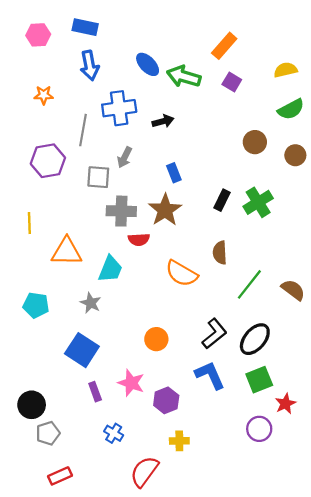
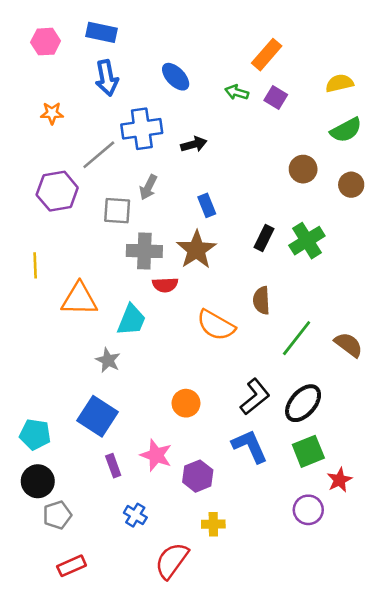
green arrow: (184, 76) -> (237, 92), moved, size x0.6
gray line: (83, 130) -> (99, 155), turned 40
cyan pentagon: (36, 305) -> (35, 434), moved

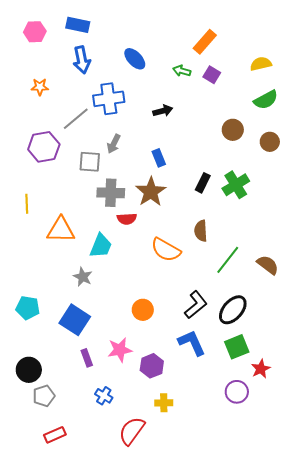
black arrow: (194, 144) -> (163, 111), moved
cyan pentagon: (35, 434) -> (28, 308), moved
pink star: (156, 455) -> (120, 350), turned -30

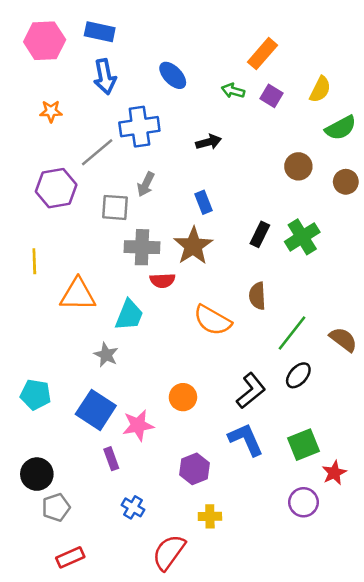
pink hexagon: (35, 32) -> (45, 41), size x1.4
yellow semicircle: (261, 64) -> (320, 89), moved, turned 130
black ellipse: (233, 310) -> (298, 375), moved, size x0.7
pink star: (120, 350) -> (138, 425), moved

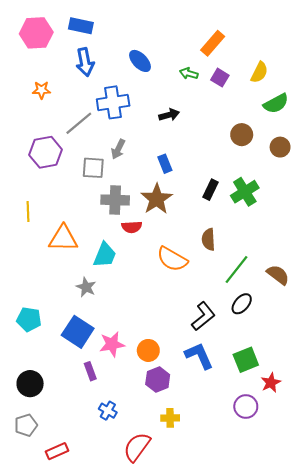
orange circle: (183, 397) -> (148, 350), moved
gray pentagon: (56, 507) -> (26, 425), moved

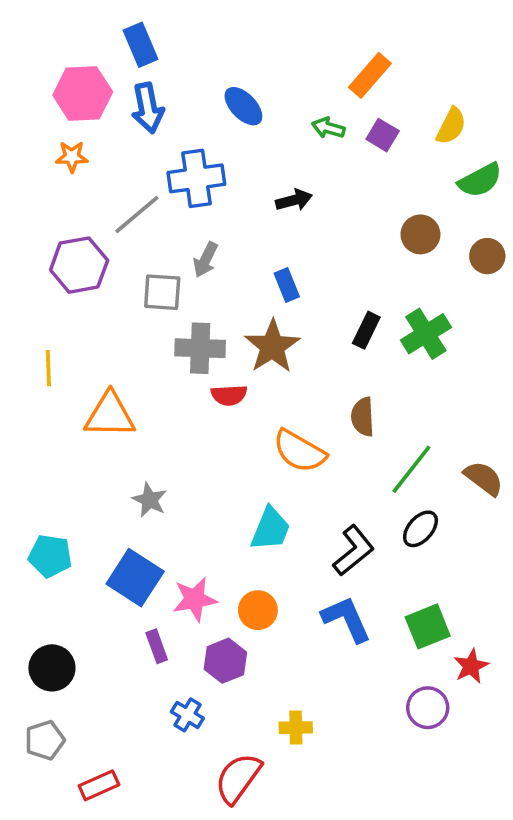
blue rectangle: (81, 26) -> (140, 45), turned 55
pink hexagon: (36, 33) -> (83, 94), moved
cyan trapezoid: (105, 255) -> (271, 529), moved
purple hexagon: (158, 380) -> (225, 661), moved

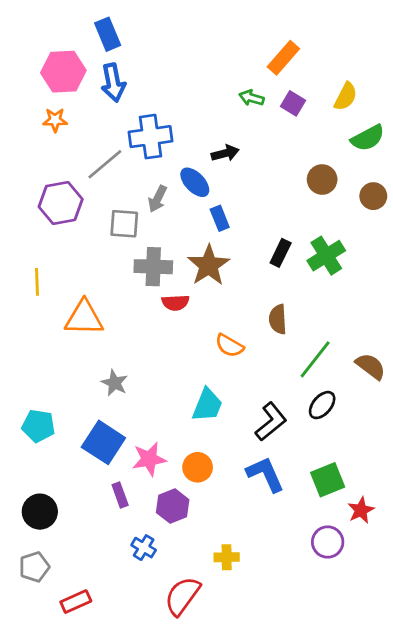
blue ellipse: (243, 106) -> (195, 182), moved
orange semicircle: (299, 451) -> (229, 346), size x0.7

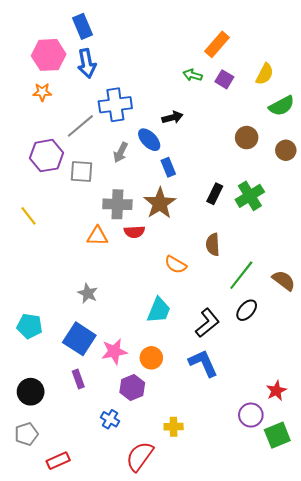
gray square: (124, 224) -> (81, 171), moved
yellow line: (37, 282) -> (28, 216), turned -36
orange triangle: (84, 318) -> (97, 236), moved, size x0.7
green square: (328, 480) -> (277, 435), moved
purple rectangle: (120, 495) -> (78, 379), moved

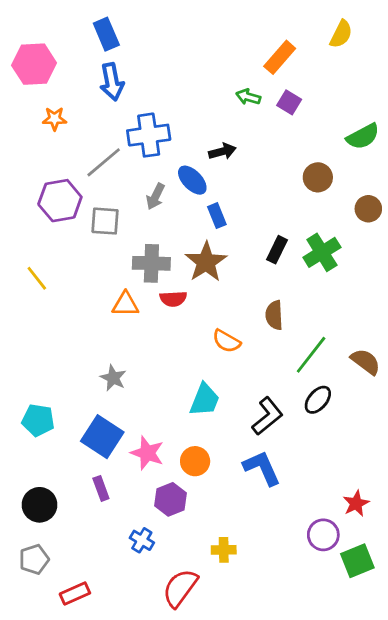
pink hexagon: (49, 55) -> (34, 64), moved
yellow semicircle: (265, 74) -> (341, 34), moved
brown circle: (286, 150) -> (368, 209), moved
pink star: (114, 351) -> (147, 453), turned 30

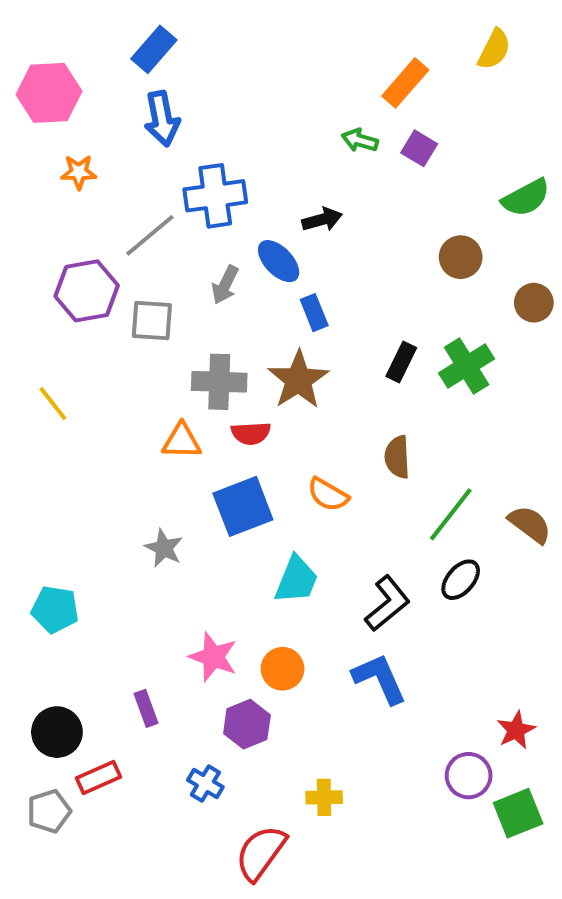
blue rectangle: (106, 34) -> (154, 49), turned 64
blue square: (102, 437) -> (243, 506), moved, turned 36
red rectangle: (75, 594) -> (98, 778), moved

